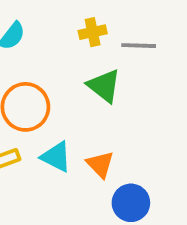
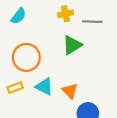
green triangle: (104, 86) -> (72, 45), turned 50

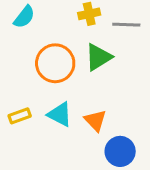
orange circle: (26, 57) -> (55, 63), moved

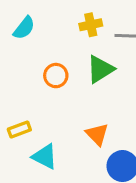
orange circle: (55, 63) -> (56, 76), size x0.6
cyan triangle: (60, 114) -> (45, 156), moved

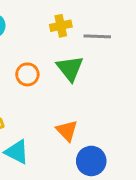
green triangle: (100, 69) -> (70, 68), turned -36

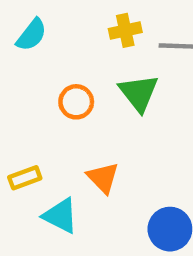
orange triangle: (67, 131) -> (103, 178), moved

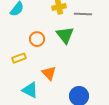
yellow rectangle: (25, 178) -> (19, 58), moved

